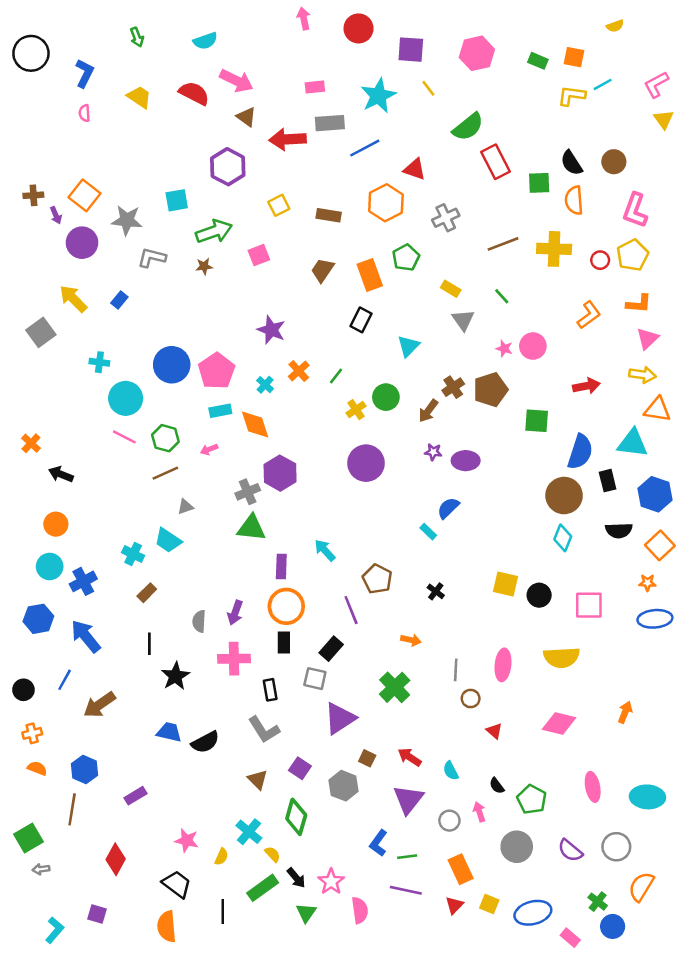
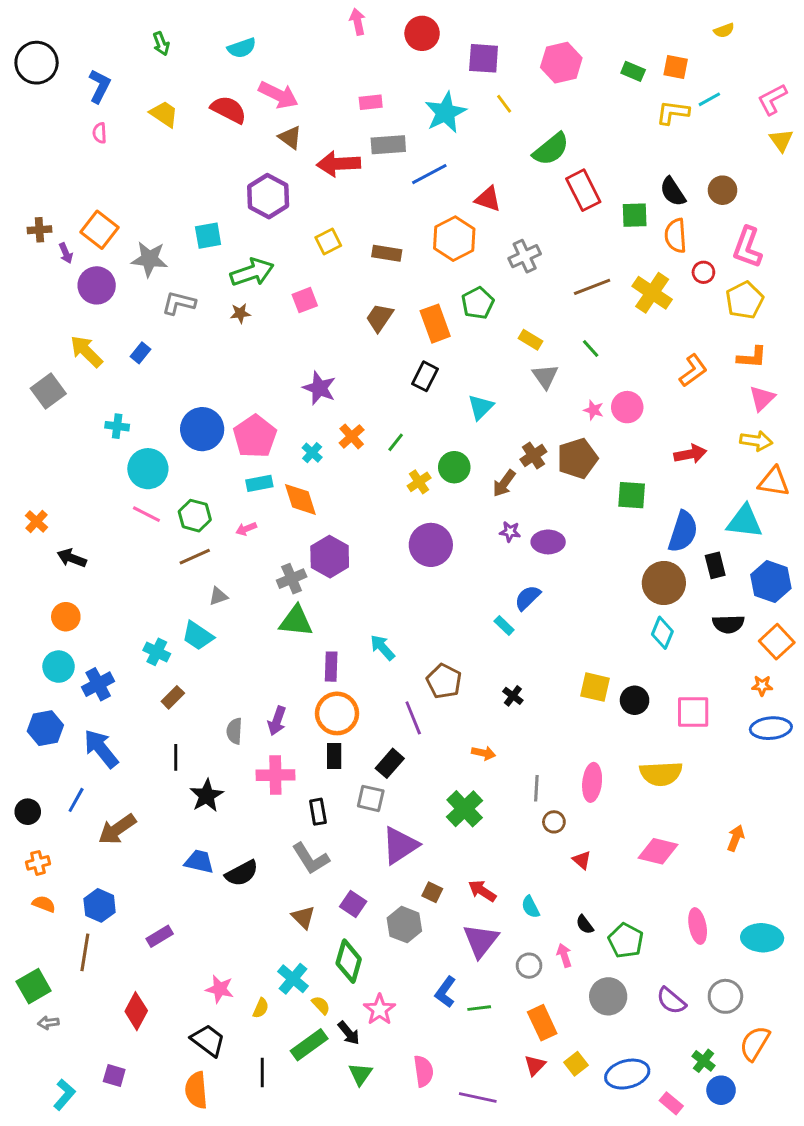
yellow cross: (554, 249) -> (652, 293), turned 32
red circle: (600, 260) -> (703, 272), moved
pink star: (331, 882) -> (380, 1010), moved
purple line: (406, 890) -> (478, 1098), moved
yellow square: (489, 904) -> (576, 1064), turned 30

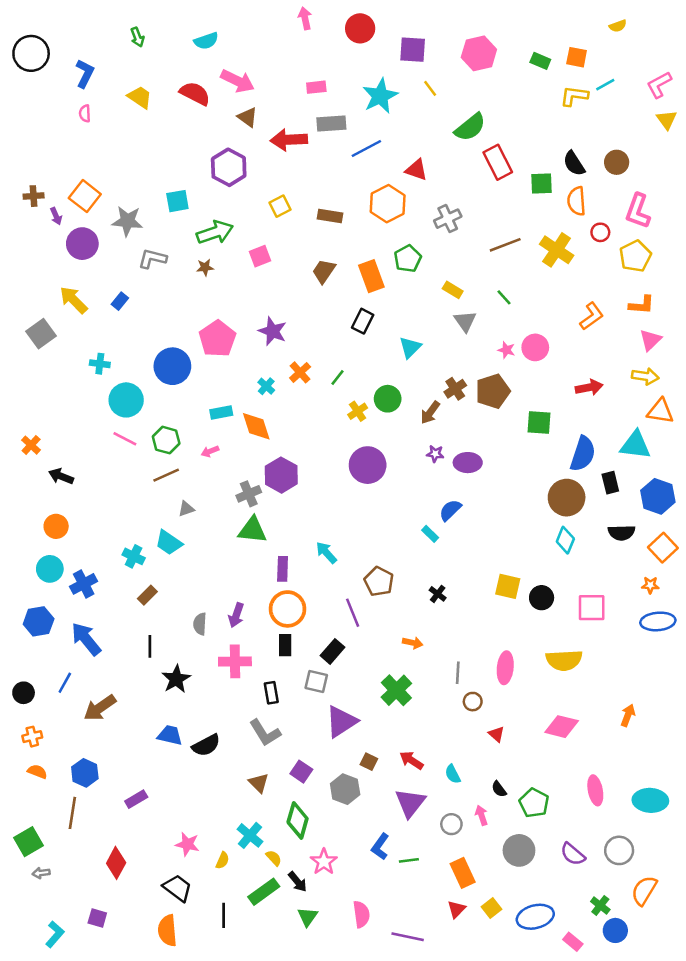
pink pentagon: (255, 436) -> (217, 339), moved

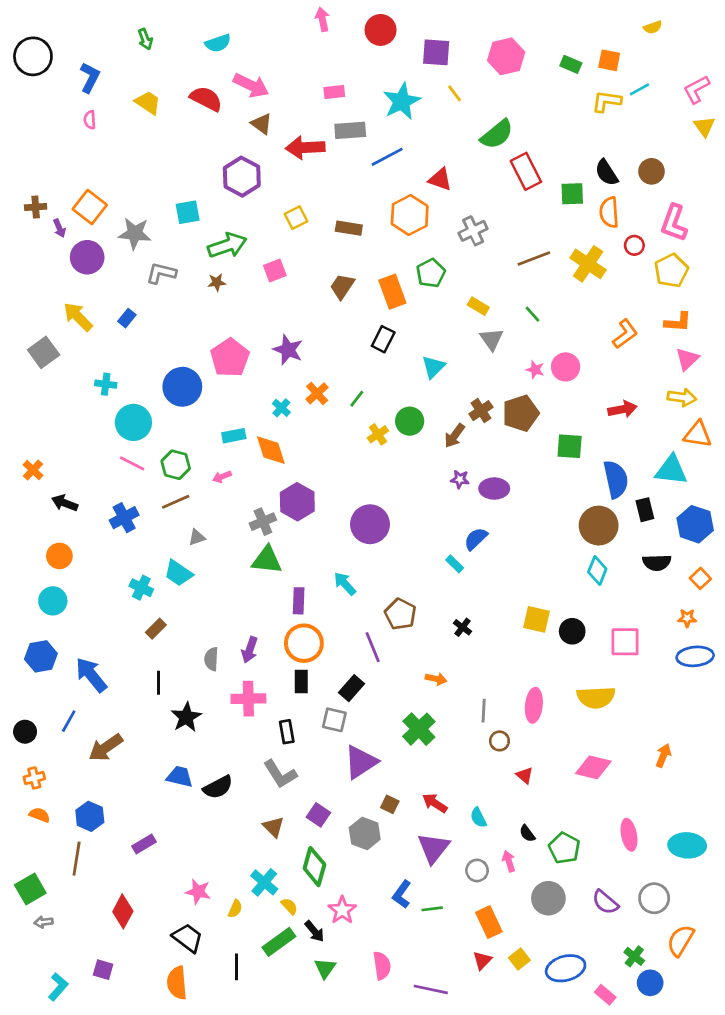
blue semicircle: (583, 454) -> (616, 479), turned -30
purple circle: (368, 465) -> (370, 524), moved
orange square: (663, 548) -> (700, 578), size x0.7
blue cross: (84, 584) -> (124, 518), moved

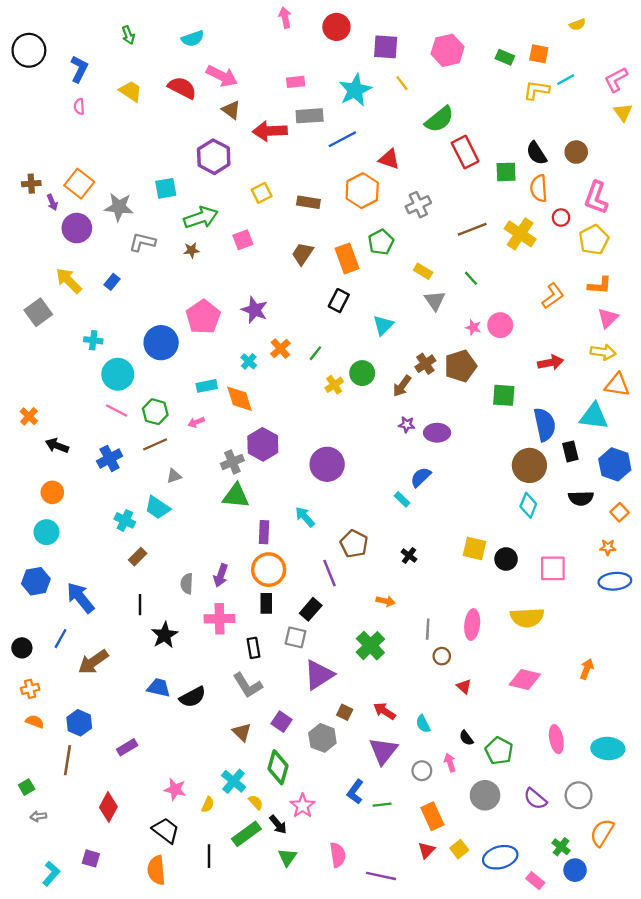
green square: (30, 889) -> (27, 787), size x0.6

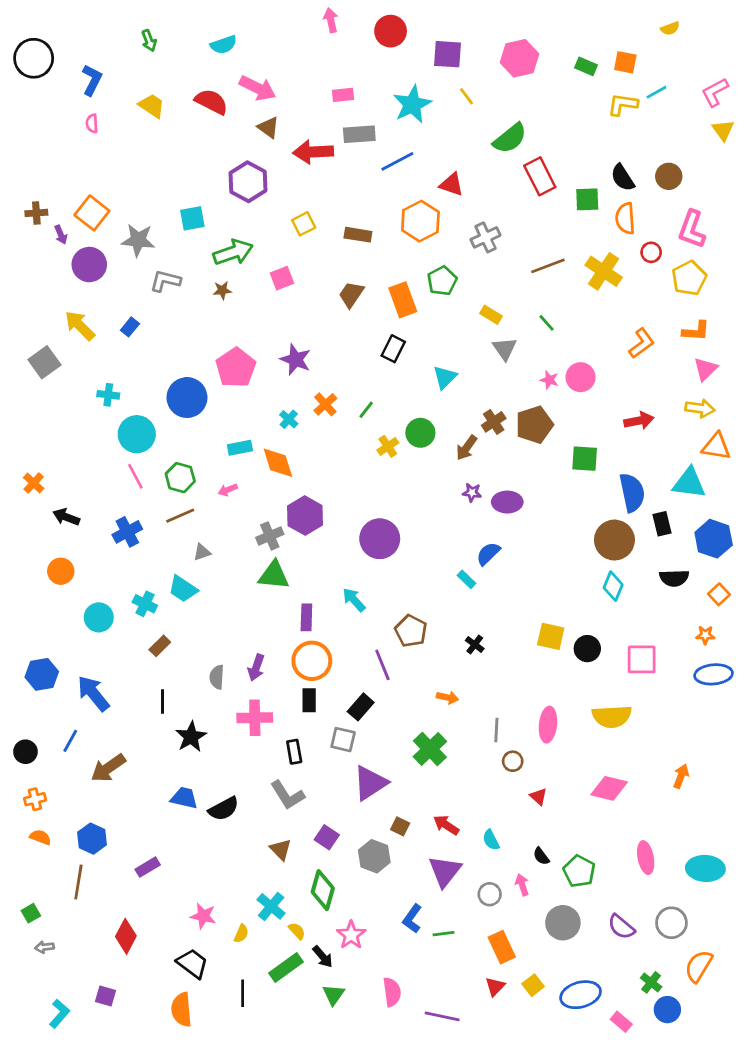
pink line: (117, 410) -> (135, 476), turned 35
cyan circle: (46, 532) -> (99, 617), moved

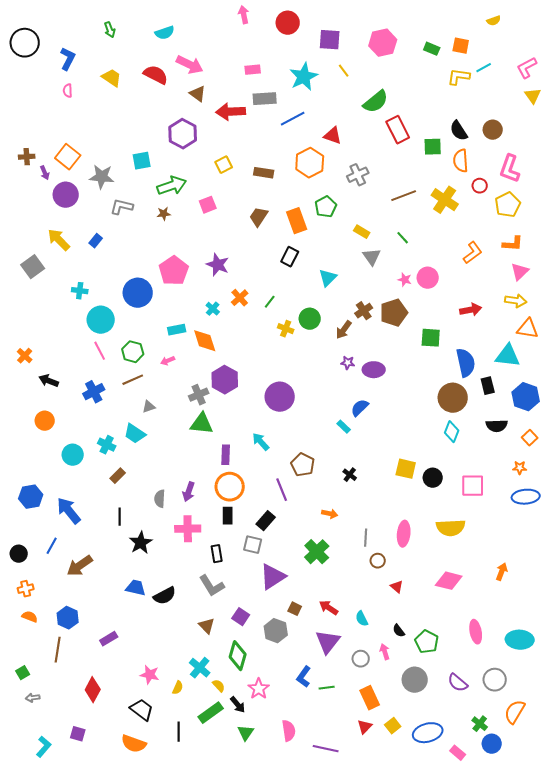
yellow cross: (388, 446) -> (286, 329), turned -35
orange semicircle: (182, 1010) -> (134, 744), turned -65

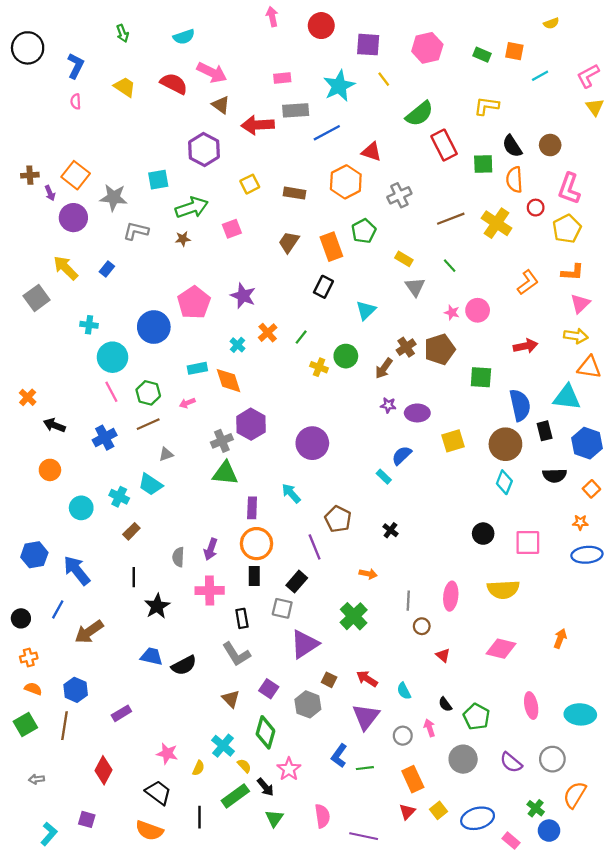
yellow L-shape: (459, 77) -> (486, 106), moved
yellow square: (406, 469) -> (453, 441), moved, turned -30
green square: (23, 673) -> (25, 724), moved, size x1.5

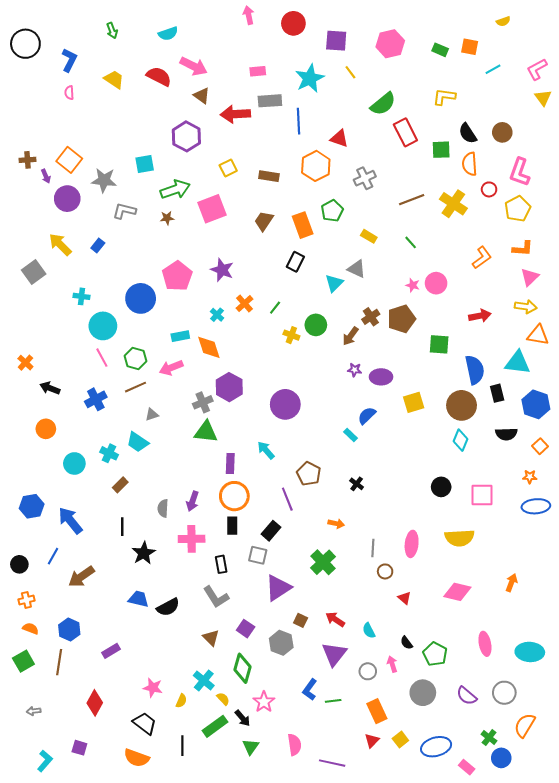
blue line: (327, 133) -> (299, 121), turned -65
pink square: (232, 229) -> (212, 209), size x1.6
gray triangle: (415, 287) -> (357, 269), moved, turned -30
pink arrow: (187, 403) -> (171, 368), size x1.6

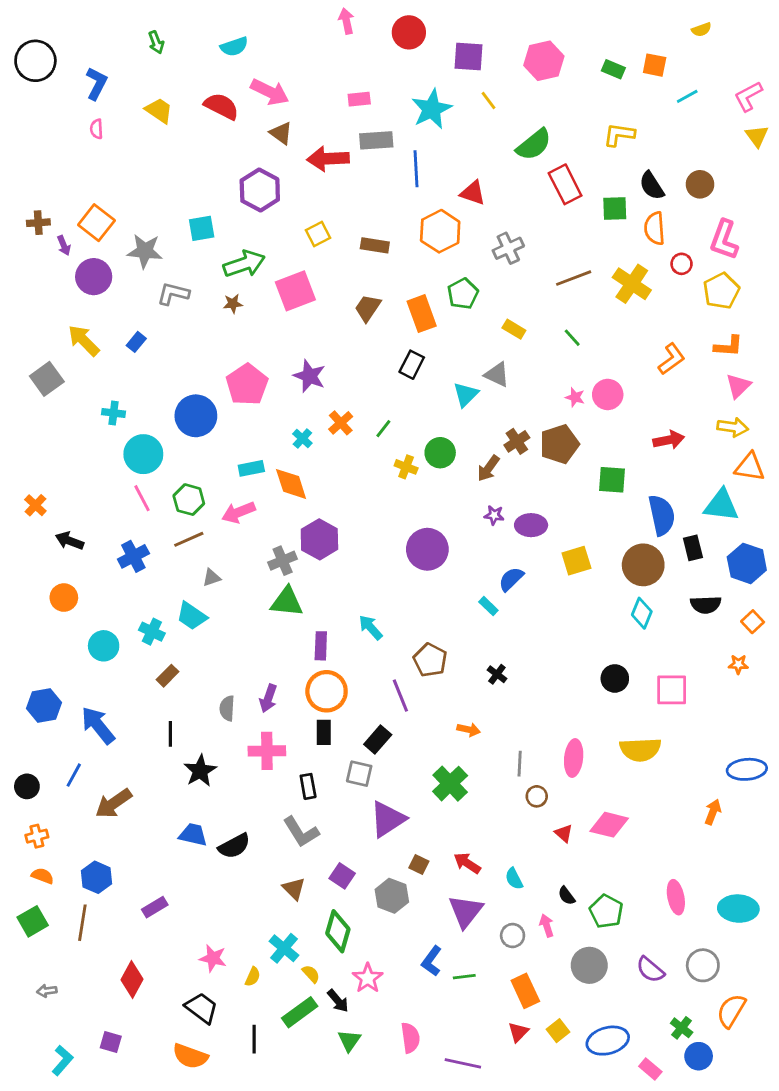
purple circle: (285, 404) -> (427, 549), moved
blue ellipse: (536, 506) -> (747, 769), moved
pink diamond: (457, 592) -> (609, 825), moved

